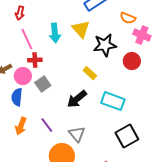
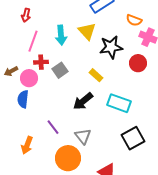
pink line: (27, 39) -> (33, 41), turned 45
gray square: (43, 84) -> (60, 70), moved
orange arrow: (21, 126) -> (27, 145), moved

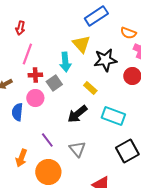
cyan arrow: (61, 35) -> (65, 62), moved
pink circle: (29, 78) -> (35, 98), moved
orange circle: (68, 158) -> (48, 172), moved

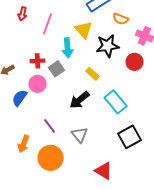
orange semicircle: (128, 33) -> (121, 19), moved
pink line: (27, 54) -> (48, 24), moved
blue semicircle: (17, 112) -> (20, 98), turned 30
cyan rectangle: (113, 116) -> (116, 102), turned 30

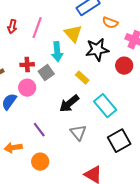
red arrow: (23, 14) -> (12, 27), moved
gray triangle: (80, 135) -> (78, 133), moved
orange arrow: (24, 144) -> (13, 148), turned 60
orange circle: (51, 158) -> (40, 162), size x0.7

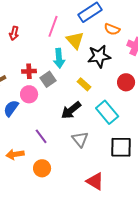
pink line: (37, 28) -> (53, 26), moved
red circle: (124, 66) -> (126, 82), moved
black square: (119, 141) -> (121, 147), turned 30

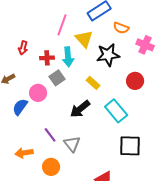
red arrow: (14, 33) -> (23, 48), moved
red cross: (29, 71) -> (47, 58), moved
gray triangle: (80, 139) -> (72, 144), moved

